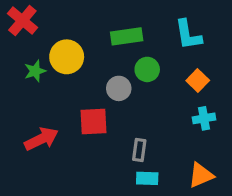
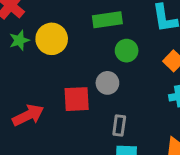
green star: (35, 71) -> (19, 40), moved
gray circle: (119, 88) -> (107, 83), moved

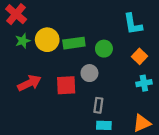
green rectangle: (107, 20) -> (74, 43), moved
red arrow: (28, 115) -> (29, 83), moved

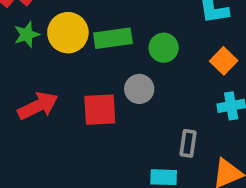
gray rectangle: (98, 105) -> (188, 143), moved

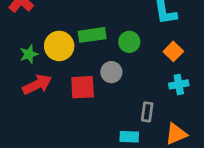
yellow circle: (68, 33) -> (59, 46), moved
green star: (27, 35) -> (29, 54), moved

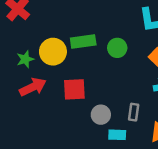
gray circle: (111, 72) -> (101, 115), moved

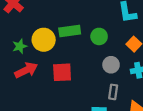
gray circle: (101, 115) -> (111, 65), moved

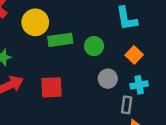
yellow circle: (44, 40) -> (35, 22), moved
gray rectangle: (113, 92) -> (127, 105), moved

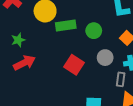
red square: (52, 87) -> (74, 65), moved, turned 36

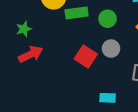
gray circle: (105, 58) -> (111, 49), moved

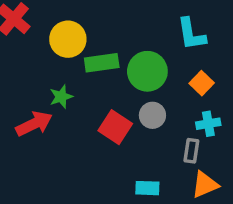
green circle: (108, 19) -> (147, 71), size x1.5
green star: (24, 29) -> (61, 97), moved

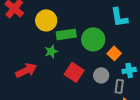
orange square: (202, 83) -> (114, 53), moved
green star: (61, 97) -> (51, 51), moved
gray circle: (152, 115) -> (101, 75), moved

